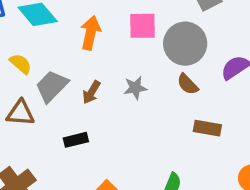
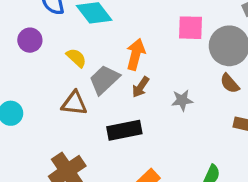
orange arrow: (91, 33) -> (136, 54), moved
gray star: (135, 88) -> (182, 100), moved
black rectangle: (76, 140) -> (124, 130), size x1.5

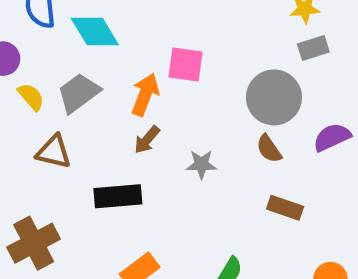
pink square: (190, 28) -> (185, 65), moved
yellow semicircle: (76, 58) -> (31, 97), moved
gray trapezoid: (104, 80) -> (79, 93), moved

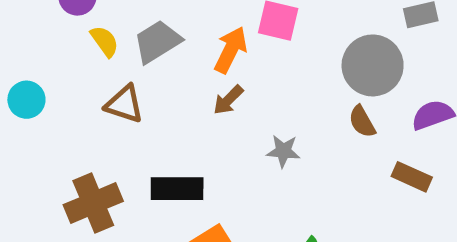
gray star: (201, 164) -> (283, 151), moved
black rectangle: (118, 196) -> (177, 189), moved
brown rectangle: (285, 208) -> (412, 177), moved

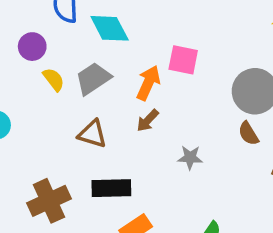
brown triangle: (124, 104) -> (92, 134), moved

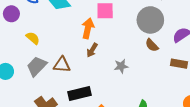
purple circle: (32, 47) -> (11, 14), moved
gray trapezoid: (93, 78) -> (37, 66), moved

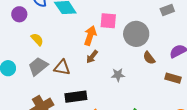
gray circle: (150, 20) -> (136, 34), moved

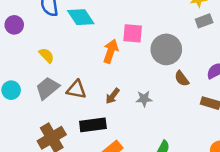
purple circle: (19, 14) -> (14, 25), moved
brown arrow: (92, 57) -> (113, 96), moved

